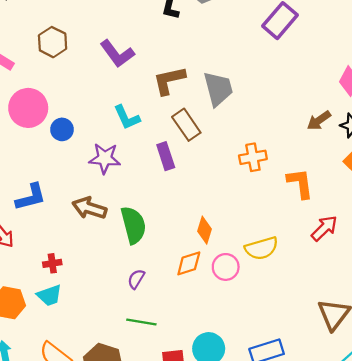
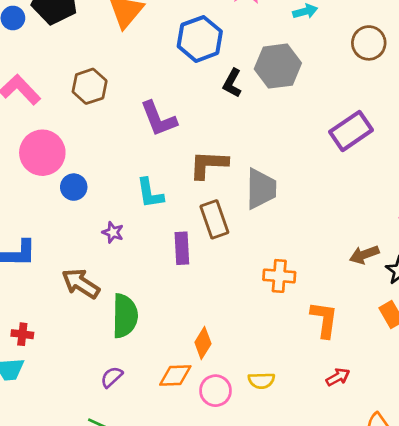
purple star: (105, 158) -> (113, 232), size x0.6
red arrow: (324, 228) -> (338, 377), size x0.7
yellow semicircle: (262, 248) -> (261, 381), size x0.7

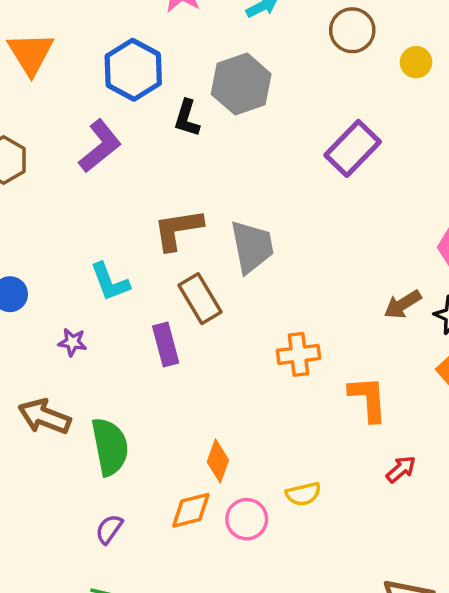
purple L-shape: (159, 119) -> (100, 146), moved, turned -96

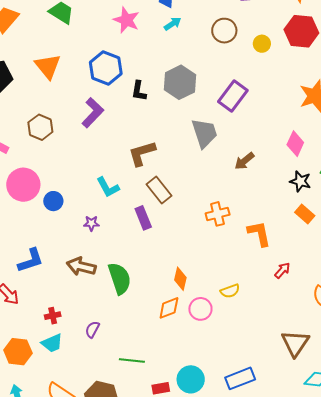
gray hexagon: (241, 84) -> (180, 82), moved
gray trapezoid: (252, 247) -> (204, 133), moved
brown arrow: (403, 304) -> (244, 161), moved
purple semicircle: (109, 529) -> (92, 329), moved

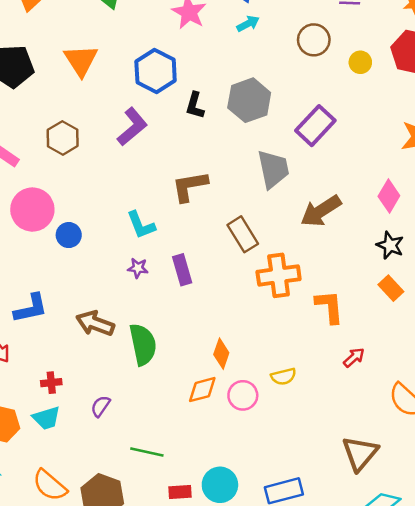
brown arrow: (244, 161) -> (321, 211), size x1.5
brown rectangle: (159, 190) -> (243, 234), moved
orange cross: (218, 214) -> (279, 275), size x1.4
purple star: (91, 223) -> (138, 268), moved

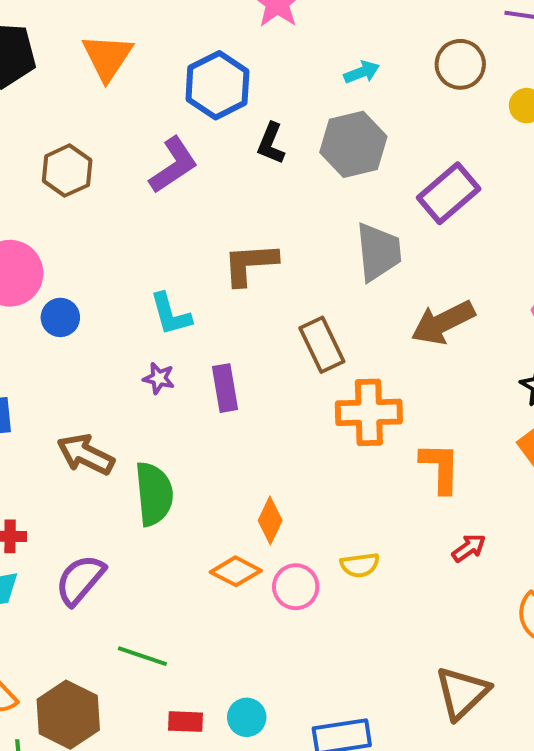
cyan arrow: (248, 24) -> (362, 72), moved
orange diamond: (202, 390) -> (236, 571), turned 36
purple semicircle: (100, 406) -> (80, 580), size x1.6
cyan circle: (220, 485) -> (247, 717), size x0.7

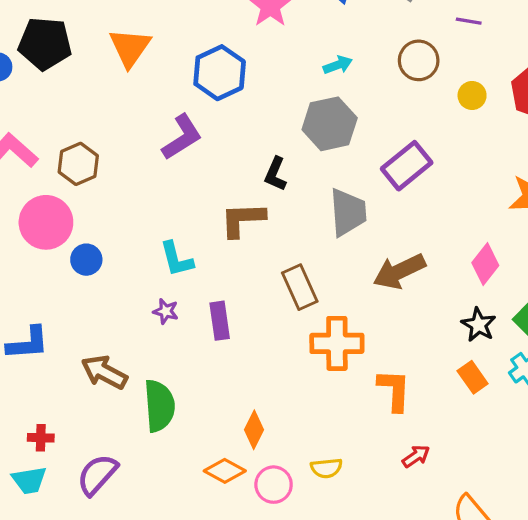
black L-shape: (271, 143) -> (275, 174), moved
brown hexagon: (67, 171) -> (78, 164), moved

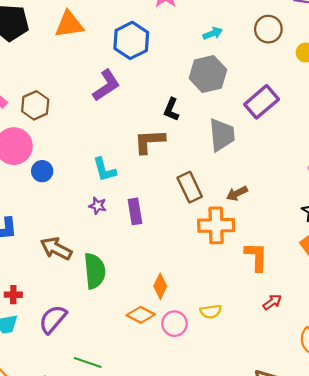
orange triangle: (130, 47) -> (69, 24), turned 48
brown arrow: (399, 271) -> (237, 193), moved, size x0.6

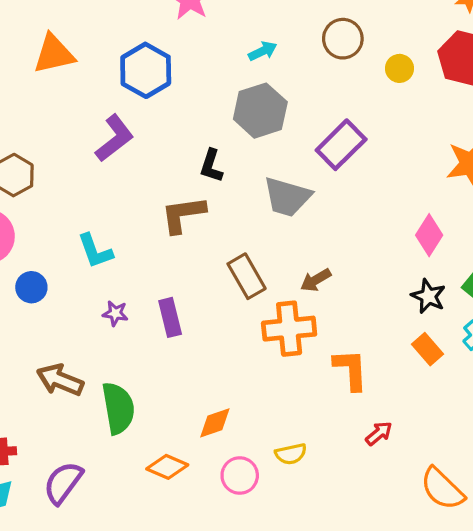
gray trapezoid: (222, 135) -> (287, 197), turned 116
cyan L-shape: (104, 170) -> (95, 251), moved
blue circle: (42, 171) -> (31, 287), moved
orange diamond: (160, 286) -> (215, 423), turned 50
orange diamond: (141, 315) -> (167, 467), moved

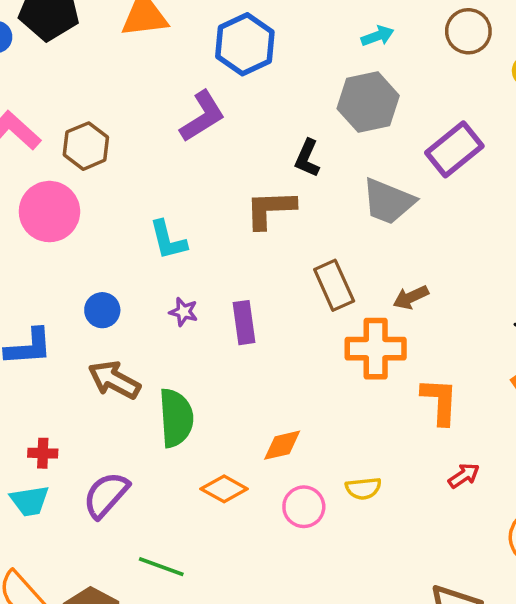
blue circle: (31, 287) -> (102, 310), moved

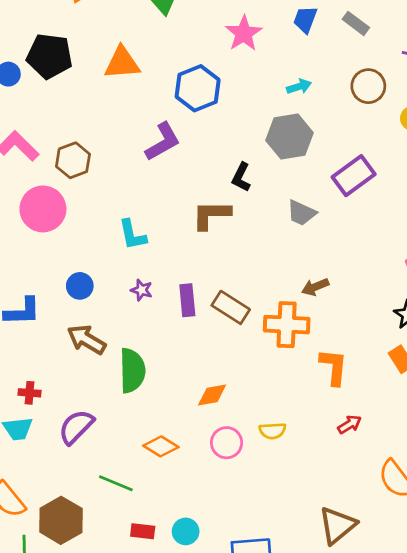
gray trapezoid: (388, 201) -> (302, 213), size x0.7
brown rectangle: (334, 285) -> (231, 307), moved, turned -36
orange diamond: (224, 489) -> (161, 446), moved

